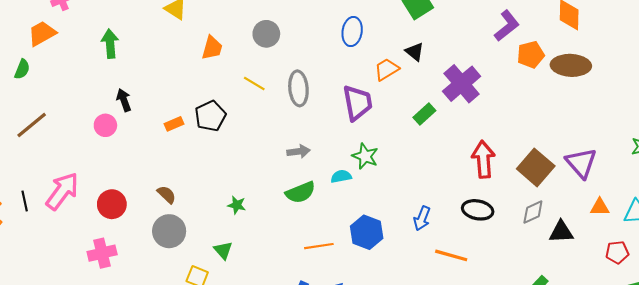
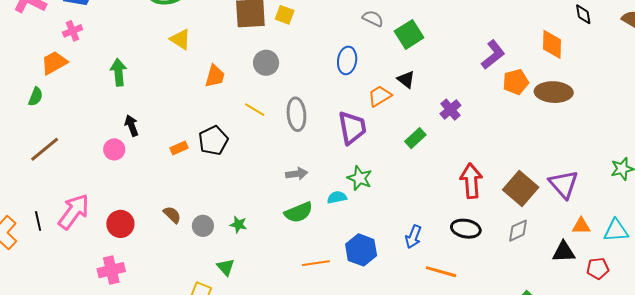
purple cross: (462, 84) -> (450, 110), size x0.6
gray circle: (169, 231) -> (203, 226), moved, size x0.7
black triangle: (561, 232) -> (564, 252), moved

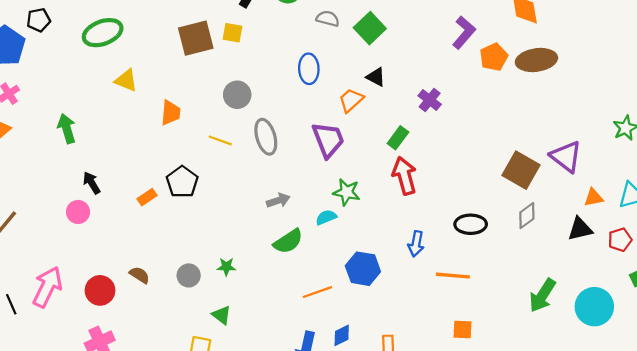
gray circle: (266, 63) -> (237, 95), moved
red arrow: (471, 181) -> (404, 176), moved
brown semicircle: (172, 215) -> (140, 275), moved

